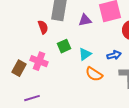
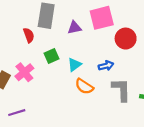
pink cross: (39, 61) -> (24, 72), turned 30

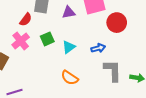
red semicircle: (29, 35) -> (26, 19), turned 56
pink cross: (24, 72) -> (21, 41), moved
orange semicircle: (84, 86) -> (70, 78), moved

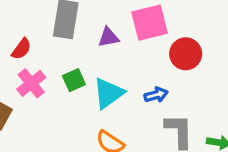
red semicircle: (26, 19) -> (21, 49), moved
cyan triangle: (69, 47) -> (108, 93), size x1.5

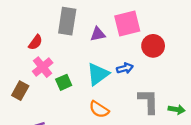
green square: (74, 80) -> (64, 82), moved
blue arrow: (156, 95) -> (125, 68), moved

